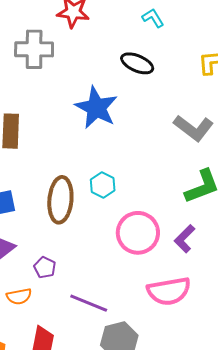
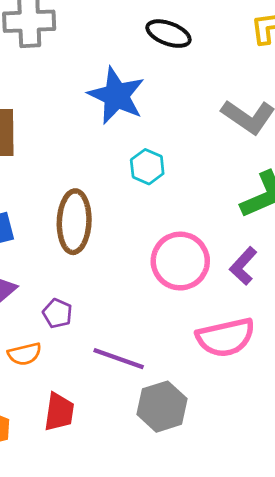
cyan hexagon: (103, 185) -> (147, 167), moved

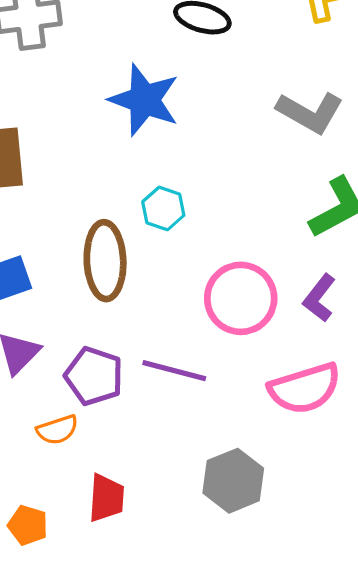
cyan hexagon: (147, 167) -> (163, 208), moved
purple pentagon: (57, 313) -> (94, 376), size x1.6
purple line: (119, 359) -> (174, 371), moved

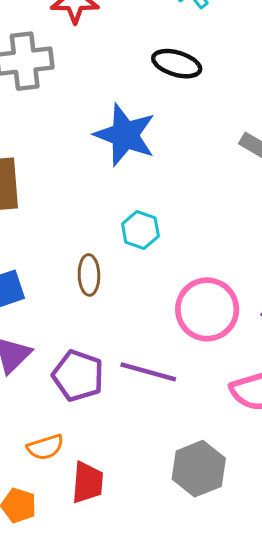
brown ellipse: (105, 261) -> (89, 275), size x0.6
orange semicircle: (57, 430) -> (45, 447), moved

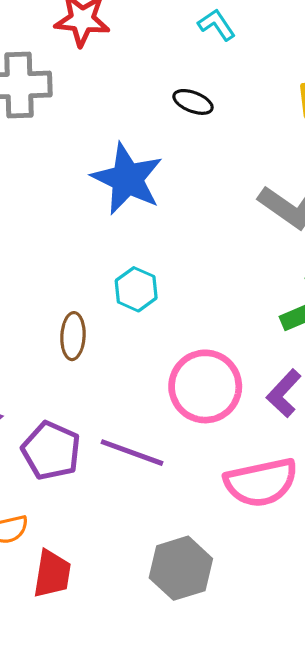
black ellipse: (177, 64) -> (193, 102), size x0.7

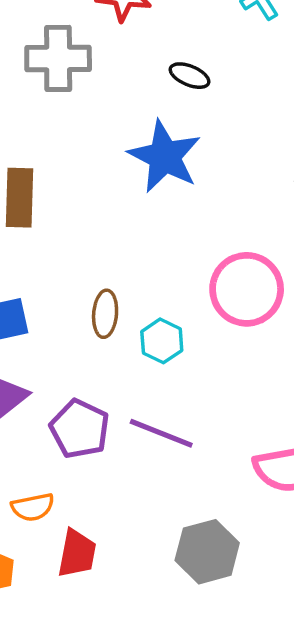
black ellipse: (193, 102) -> (190, 76), moved
cyan hexagon: (136, 289) -> (162, 341), moved
pink circle: (205, 386) -> (247, 289), moved

